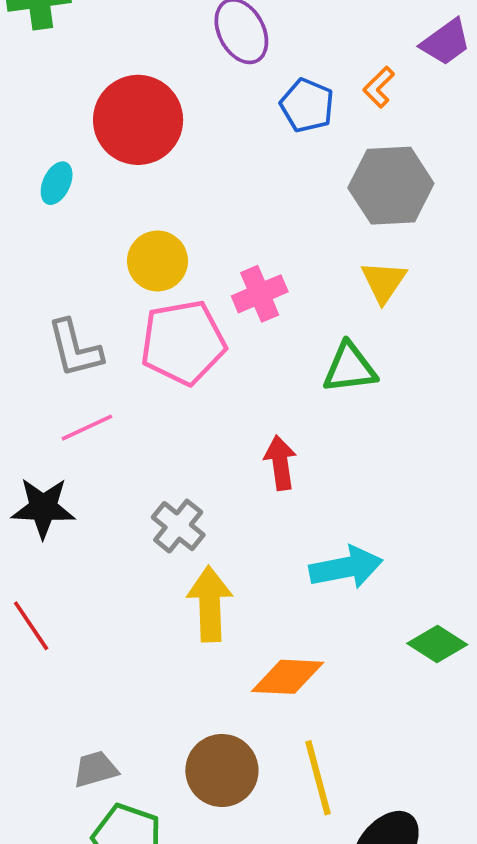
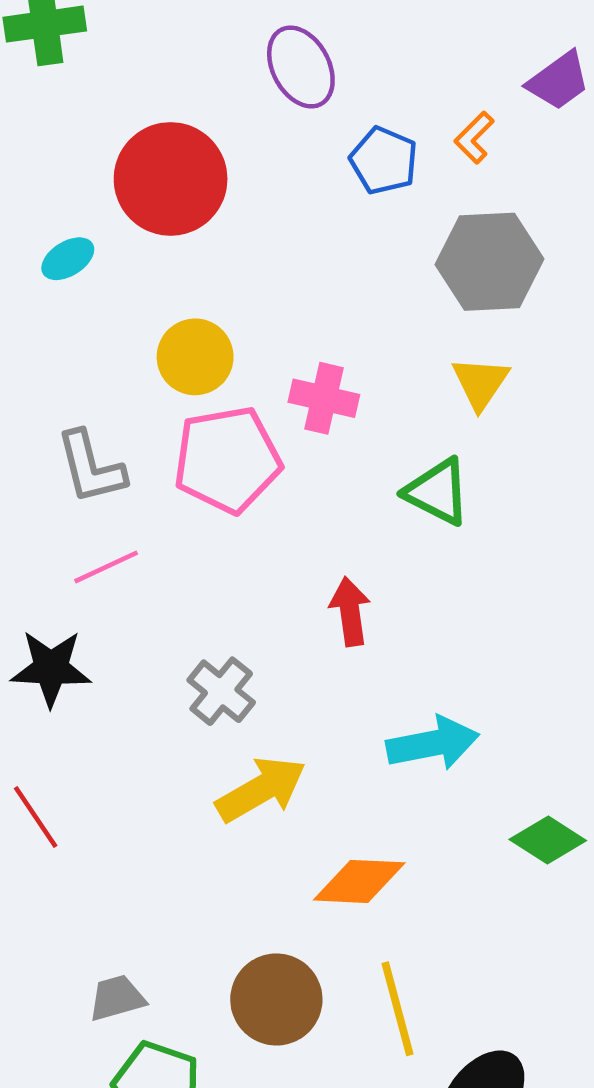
cyan ellipse: (57, 183) -> (68, 259), turned 33
pink cross: (260, 294) -> (324, 398), turned 36
green triangle: (350, 368) -> (437, 492), turned 34
yellow arrow: (210, 604) -> (261, 789), turned 62

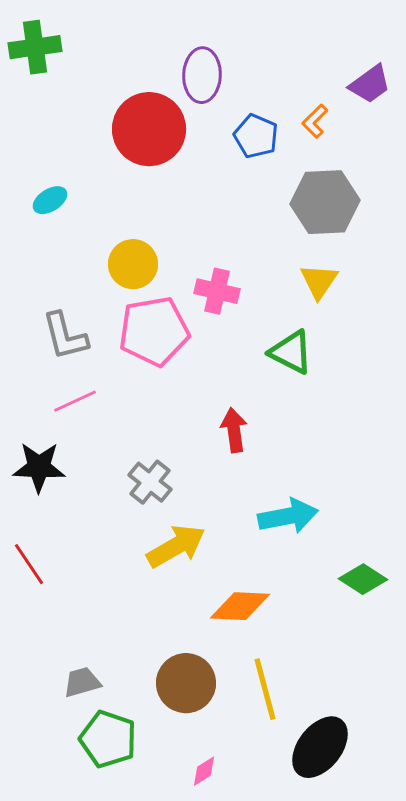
purple ellipse: (301, 67) -> (202, 75), turned 30
red circle: (171, 179) -> (149, 129), moved

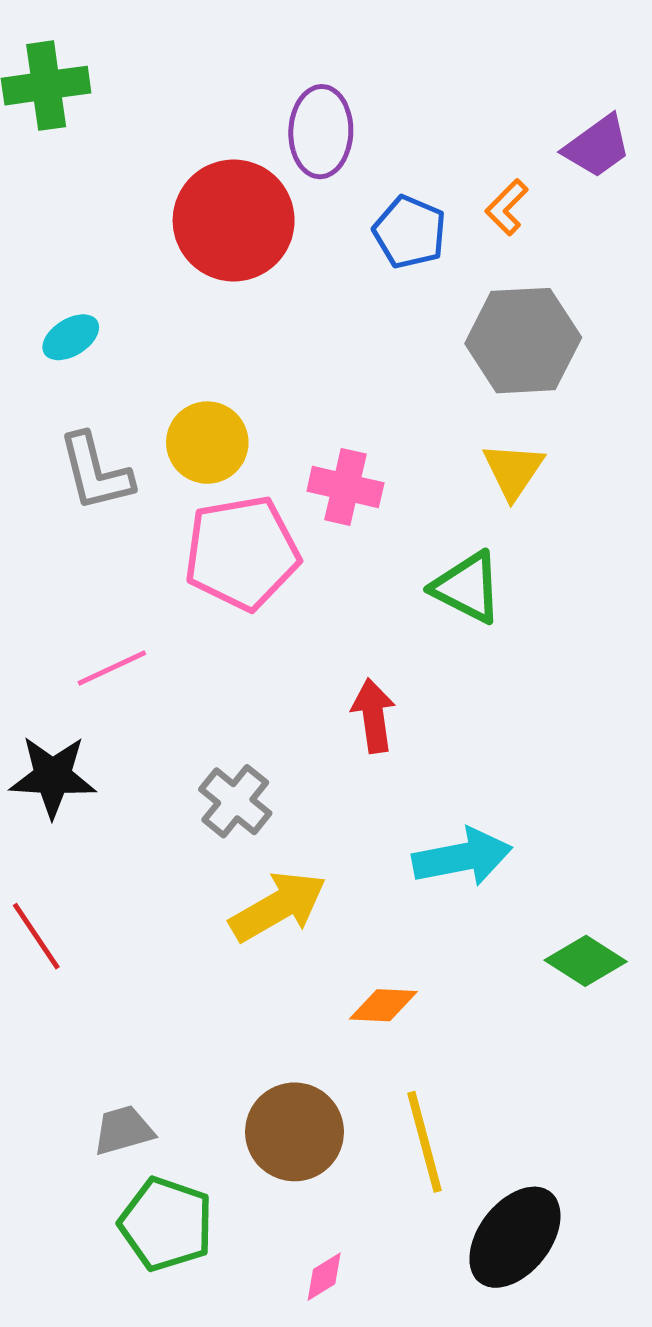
gray L-shape: (65, 336) -> (95, 472), moved
orange diamond: (240, 606) -> (383, 1005), size x0.7

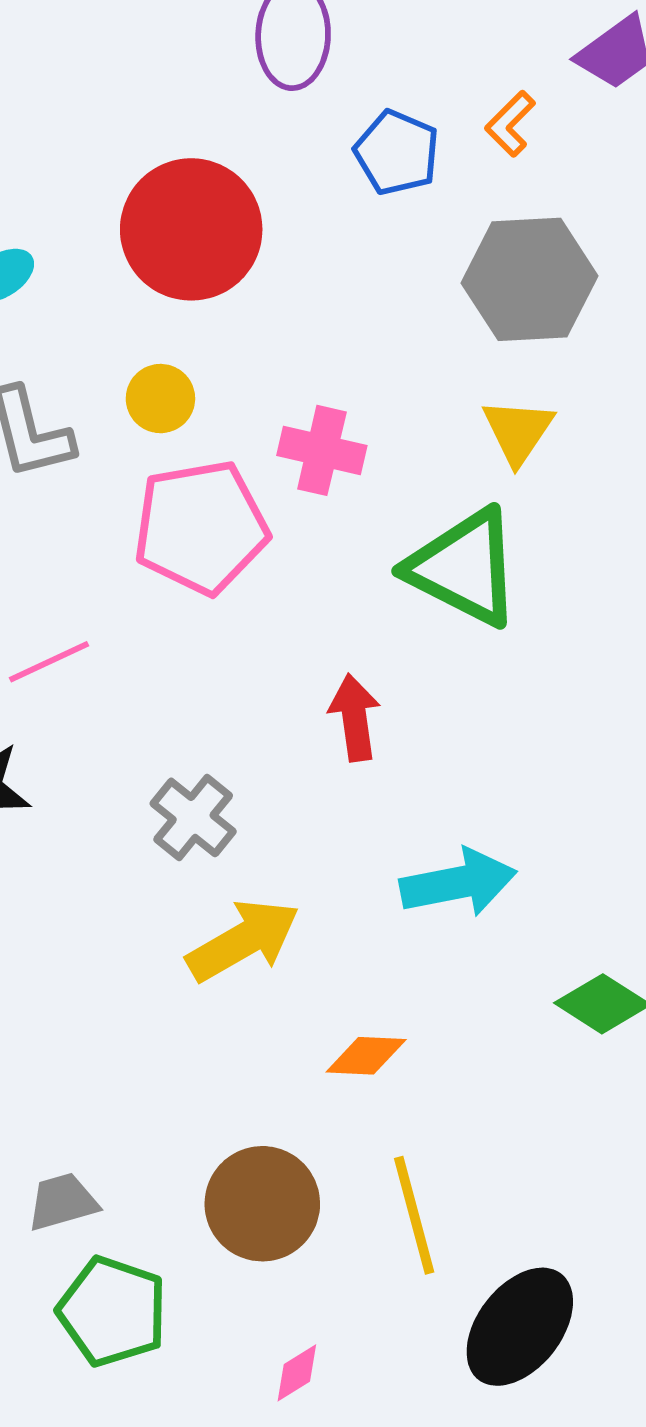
red circle: (234, 220) -> (191, 229), moved
yellow circle: (207, 443) -> (160, 399), size x0.7
green triangle: (467, 587) -> (464, 568), size x1.4

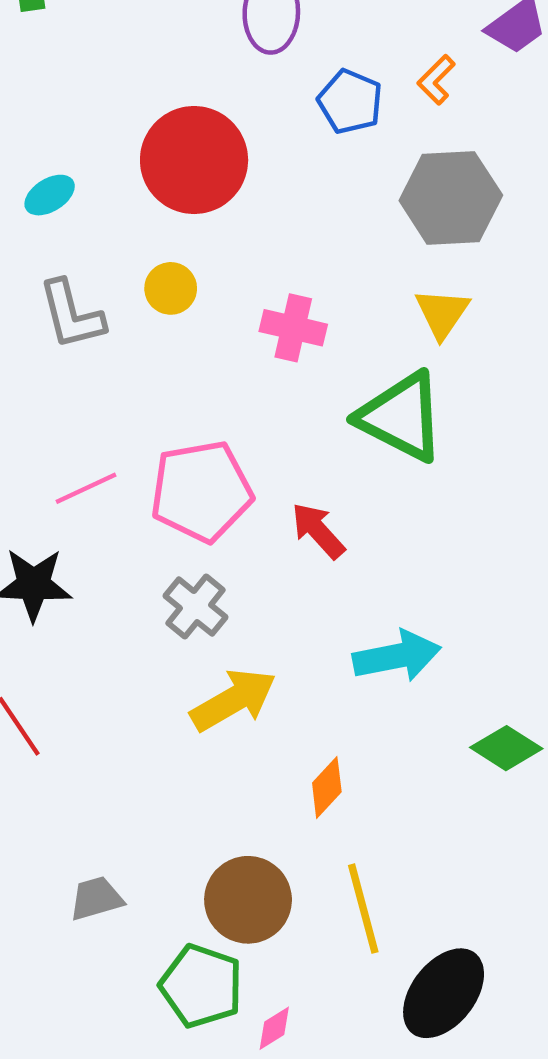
pink pentagon: (201, 527) -> (201, 491), moved
red arrow: (355, 718) -> (318, 531), turned -34
orange diamond: (366, 1056) -> (327, 787), turned -50
green pentagon: (112, 1311) -> (201, 986), moved

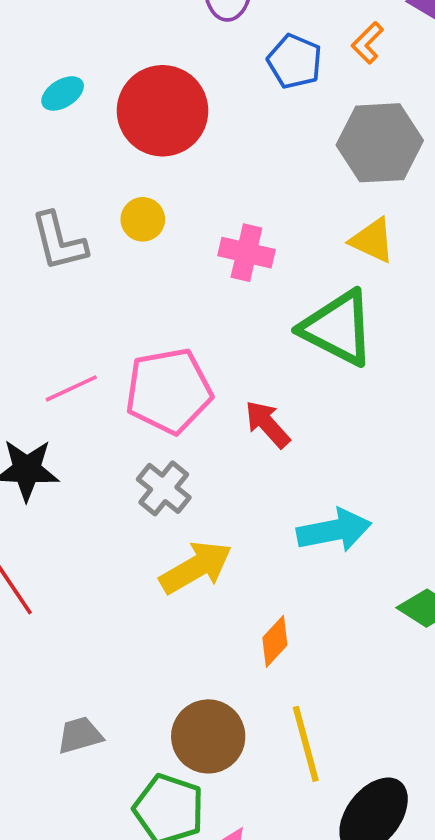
cyan ellipse: (50, 195) -> (63, 93), moved
yellow triangle: (442, 313) -> (372, 240), turned -39

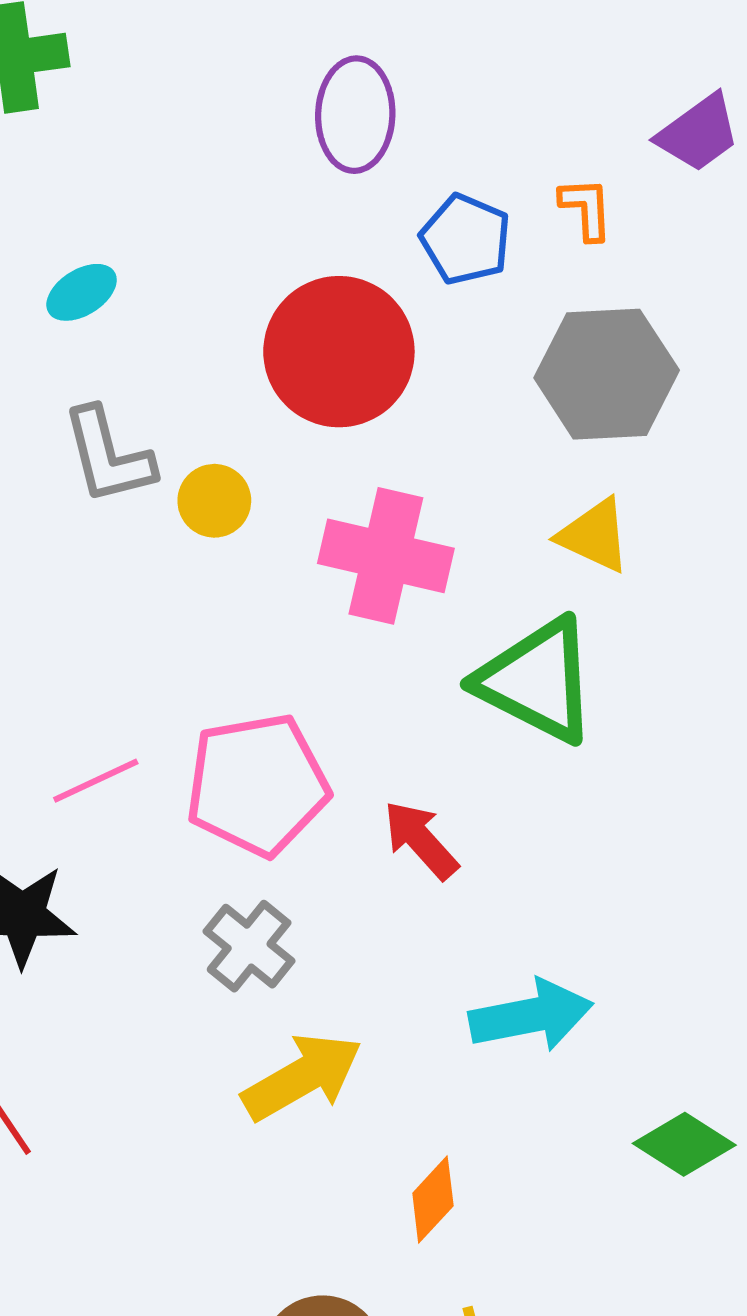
orange L-shape: (367, 43) -> (586, 209), turned 132
red circle: (163, 111) -> (339, 352), moved
gray L-shape: (59, 242) -> (108, 456), moved
pink cross: (246, 253) -> (386, 556), size x1.4

